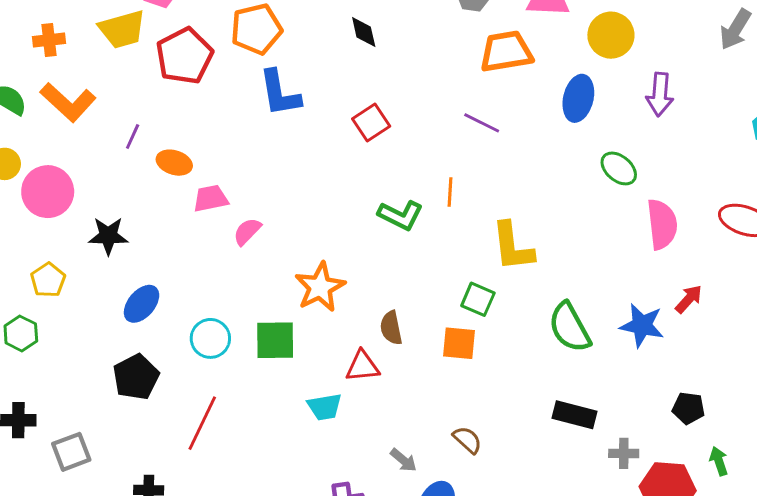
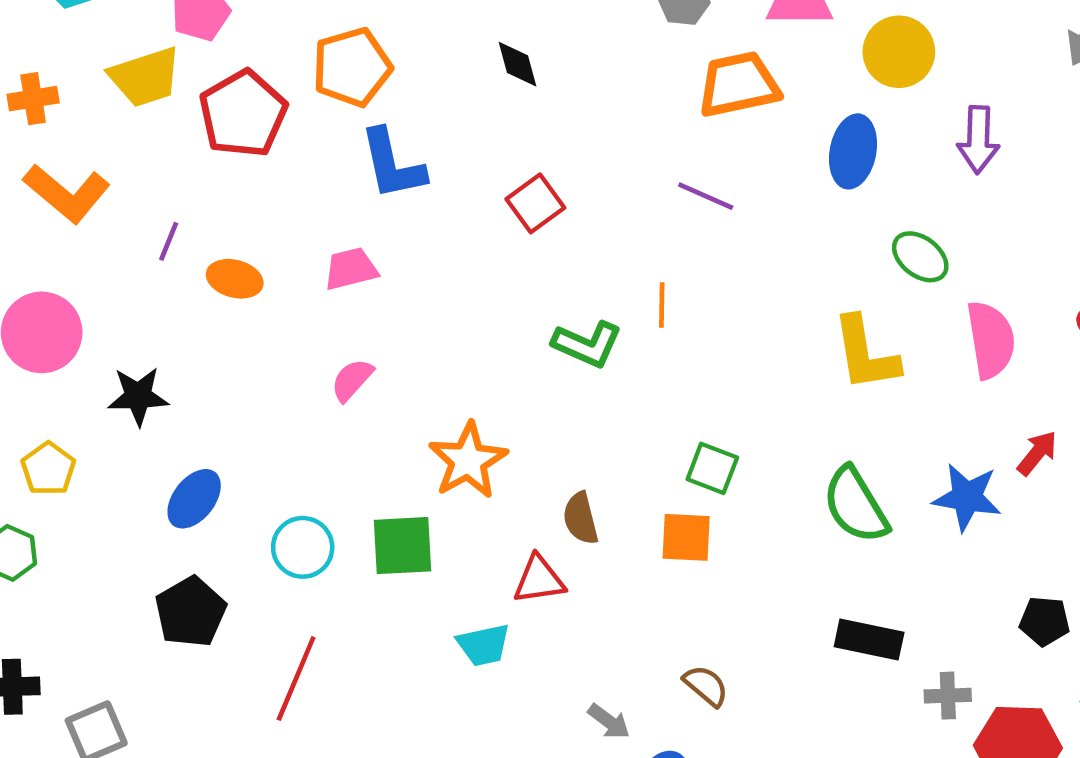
pink trapezoid: (211, 198) -> (351, 269), moved
yellow L-shape: (512, 247) -> (865, 354), moved

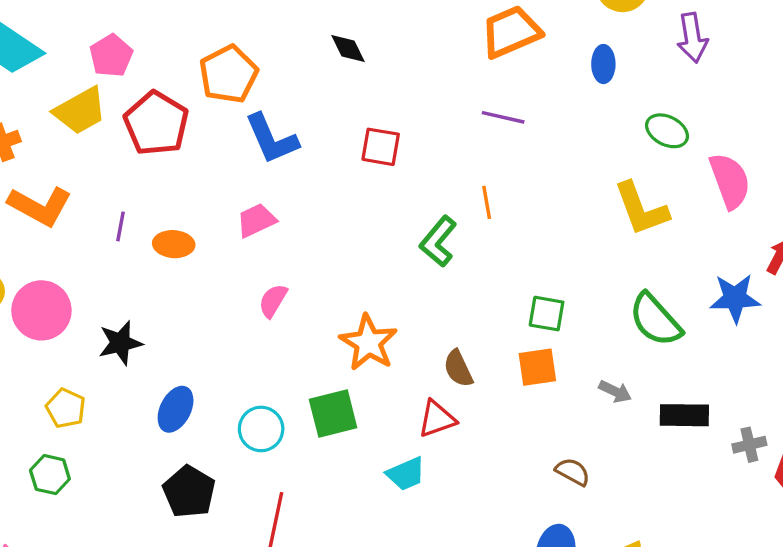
blue ellipse: (853, 151) -> (603, 64), size x0.7
red square: (535, 203) -> (381, 147), turned -33
green L-shape: (587, 344) -> (438, 241), turned 117
gray arrow: (609, 721) -> (615, 391), moved

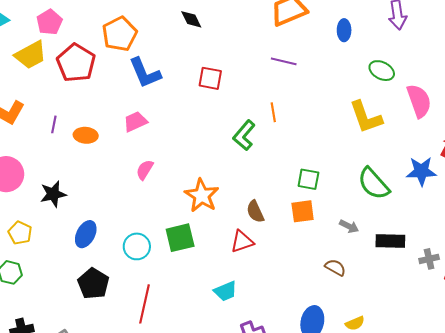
brown semicircle: (573, 472) -> (335, 267), moved
cyan trapezoid: (406, 474) -> (226, 291), moved

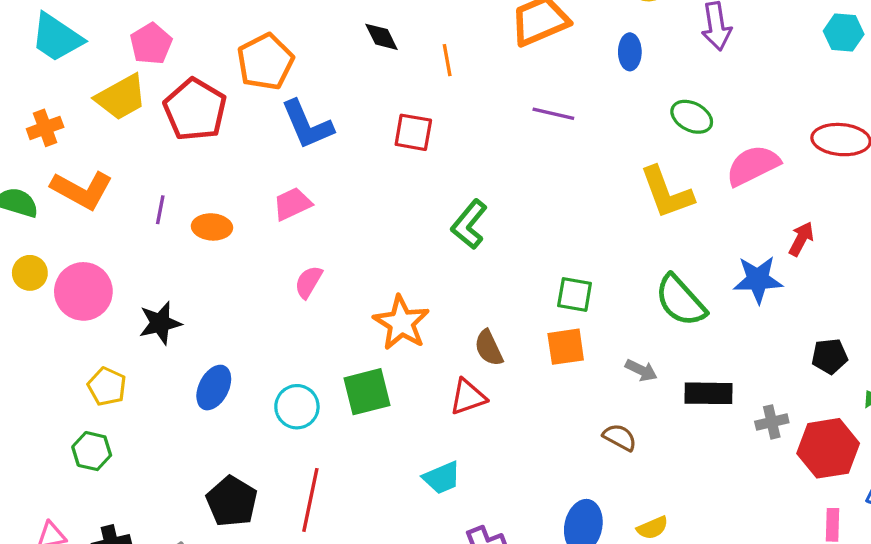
purple line: (284, 61) -> (553, 114), moved
pink semicircle: (419, 101) -> (753, 165), turned -96
orange line: (273, 112) -> (447, 60), moved
black pentagon: (93, 284) -> (232, 501), moved

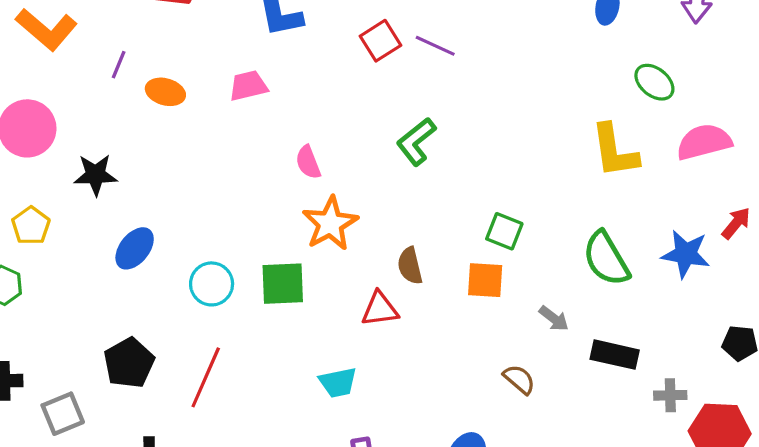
purple line: (553, 114) -> (435, 46), moved
red square: (413, 132) -> (380, 41), turned 36
pink semicircle: (309, 282) -> (308, 162), moved, turned -64

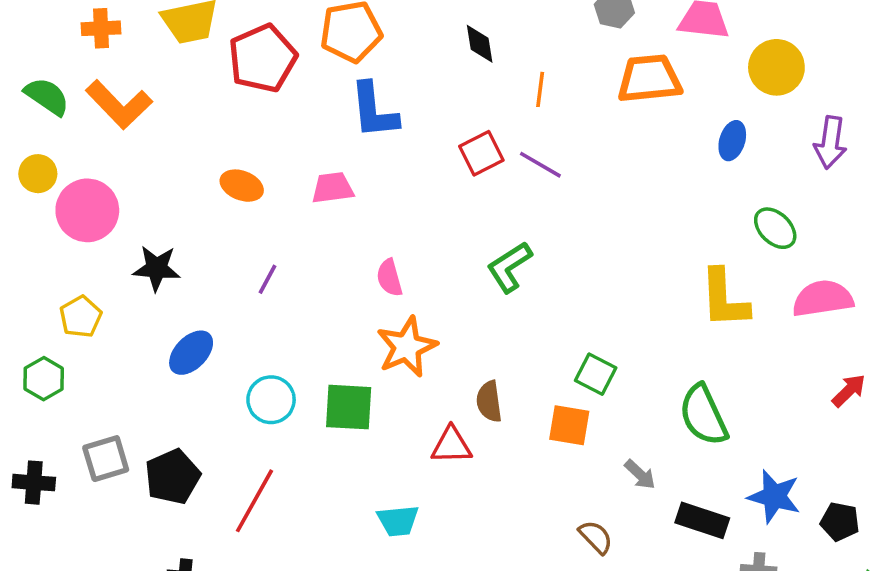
purple line: (119, 65) -> (268, 279), moved
blue star: (686, 254) -> (774, 496), moved
gray square: (63, 414) -> (106, 459), moved

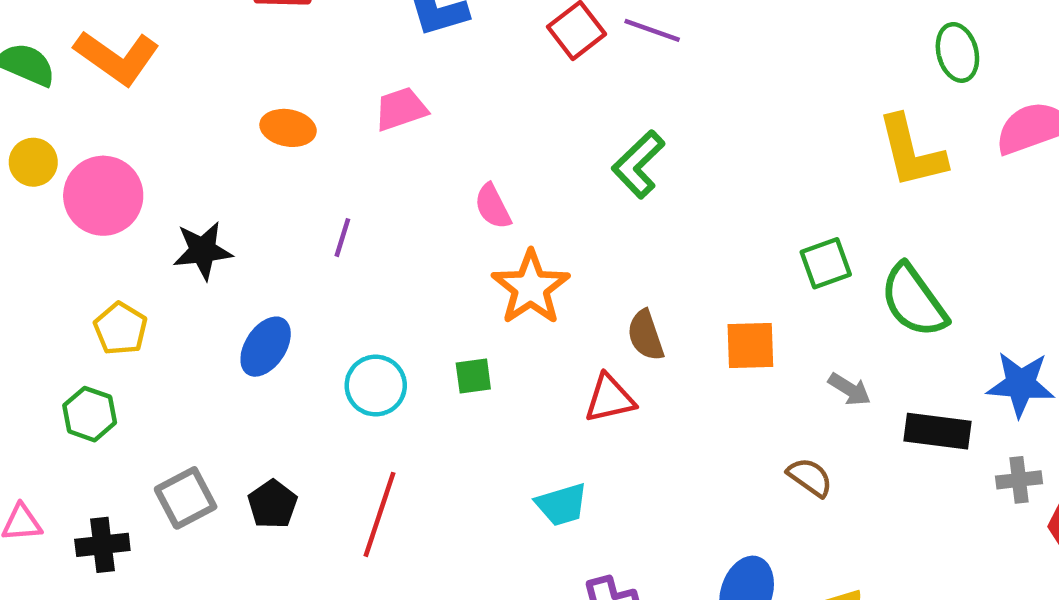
green ellipse: (775, 228) -> (957, 52), turned 42
green square: (596, 374) -> (826, 263), moved, turned -36
green square: (349, 407) -> (473, 376), size x0.6
black pentagon: (173, 477) -> (272, 504), size x0.7

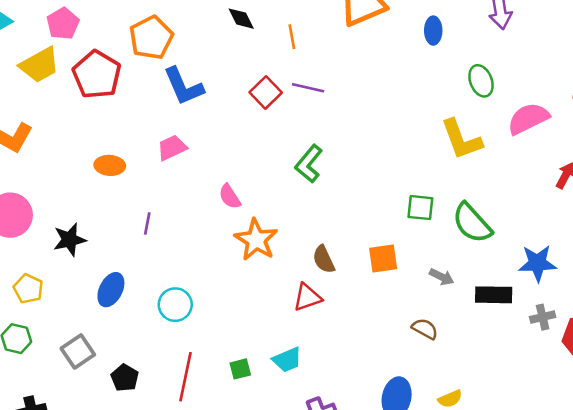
green square: (826, 263) -> (420, 208), turned 32
green square: (473, 376) -> (240, 369), moved
gray square: (186, 498) -> (78, 351), moved

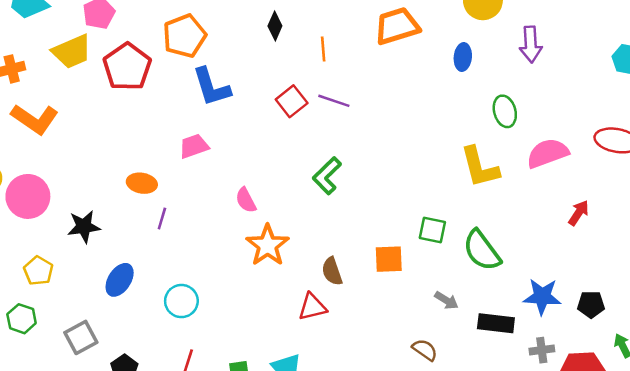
black diamond: (241, 19) -> (275, 26), turned 44
orange ellipse: (110, 165) -> (142, 183), moved
orange square: (383, 259) -> (389, 259), moved

